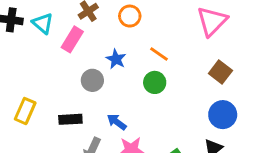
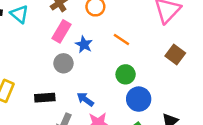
pink rectangle: (72, 39) -> (62, 31), moved
green circle: (155, 82) -> (126, 74), moved
blue circle: (223, 115) -> (139, 99), moved

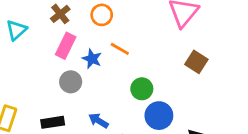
cyan triangle: (19, 14) -> (16, 30), turned 42
orange line: (121, 39) -> (120, 49), moved

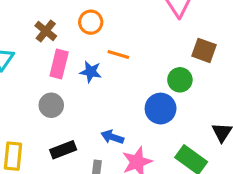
gray circle: (71, 82) -> (51, 105), moved
green circle: (142, 89) -> (180, 80), moved
blue circle: (159, 116) -> (161, 109), moved

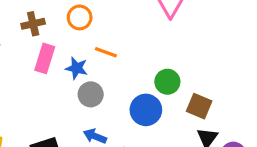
brown cross: (46, 31) -> (33, 24), turned 35
brown square: (204, 50) -> (199, 106), moved
gray circle: (51, 105) -> (91, 94), moved

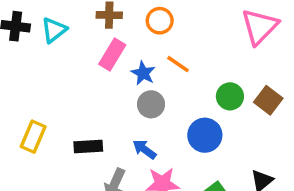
green circle: (167, 82) -> (230, 96), moved
brown square: (199, 106) -> (268, 100), moved

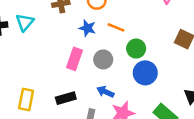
pink rectangle: (112, 54) -> (74, 59), moved
blue star: (143, 73) -> (87, 28), moved
green circle: (230, 96) -> (136, 49), moved

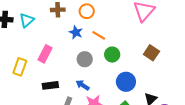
pink rectangle: (74, 59) -> (45, 54), moved
blue circle: (145, 73) -> (126, 82), moved
yellow rectangle: (26, 99) -> (20, 67), moved

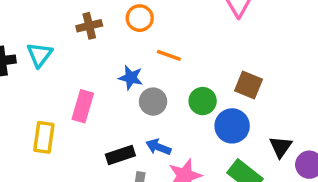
blue star: (76, 32) -> (131, 78), moved
brown square: (151, 53) -> (249, 85), moved
green circle: (112, 55) -> (203, 101), moved
black rectangle: (50, 85) -> (120, 155), moved

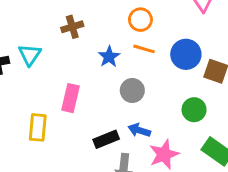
orange circle: (140, 18) -> (140, 20), moved
blue star: (131, 78) -> (109, 57), moved, turned 30
green circle: (203, 101) -> (194, 110), moved
blue circle: (232, 126) -> (186, 54), moved

